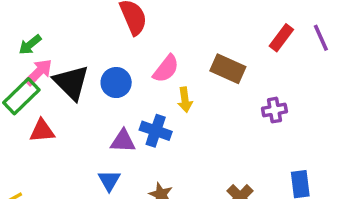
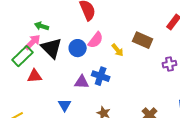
green arrow: (30, 45) -> (42, 26), moved, turned 56
pink semicircle: (166, 69) -> (96, 40), moved
yellow arrow: (185, 100) -> (118, 50), moved, turned -32
blue triangle: (109, 181) -> (65, 105), moved

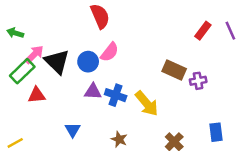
green arrow: (42, 26) -> (15, 33), moved
brown rectangle: (143, 40) -> (174, 70), moved
yellow arrow: (118, 50) -> (147, 103), moved, size x1.6
purple triangle: (82, 82) -> (93, 92), moved

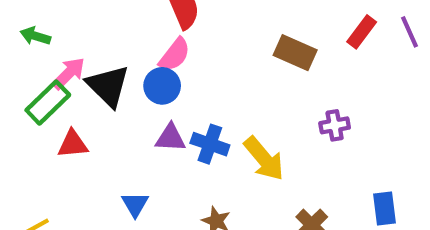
pink semicircle: (110, 52) -> (175, 55), moved
brown rectangle: (174, 70) -> (295, 53), moved
purple cross: (198, 81) -> (335, 125), moved

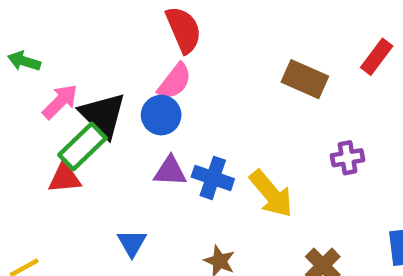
green rectangle: (48, 103) -> (82, 147), moved

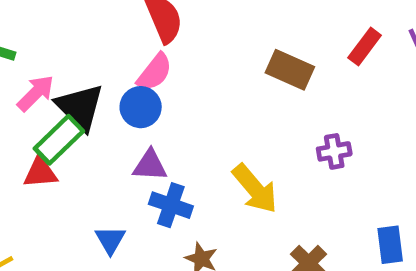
blue cross: (213, 178) -> (171, 205), moved

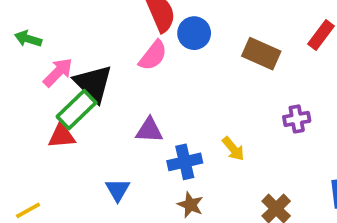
blue circle: (141, 107) -> (194, 33), moved
yellow arrow: (255, 189) -> (233, 149), size x0.6
blue cross: (171, 205) -> (185, 162), moved, turned -32

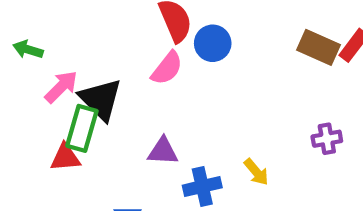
brown rectangle: (261, 54) -> (319, 47), moved
green rectangle: (77, 110) -> (82, 128), turned -30

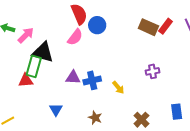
pink arrow: (61, 87) -> (26, 35), moved
black triangle: (101, 99) -> (43, 52), turned -30
blue cross: (202, 186) -> (92, 80), moved

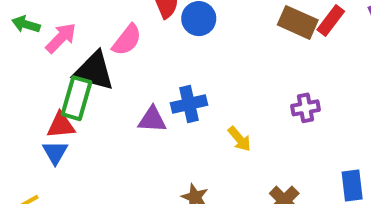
pink semicircle: (75, 37) -> (127, 40), moved
blue cross: (92, 80) -> (189, 104), moved
blue triangle: (56, 110) -> (55, 153), moved

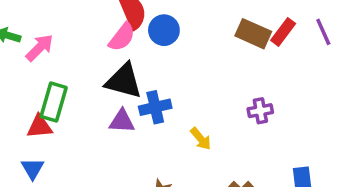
pink semicircle: (127, 40) -> (122, 37), moved
black triangle: (94, 71) -> (124, 81), moved
blue triangle: (55, 153) -> (33, 169), moved

